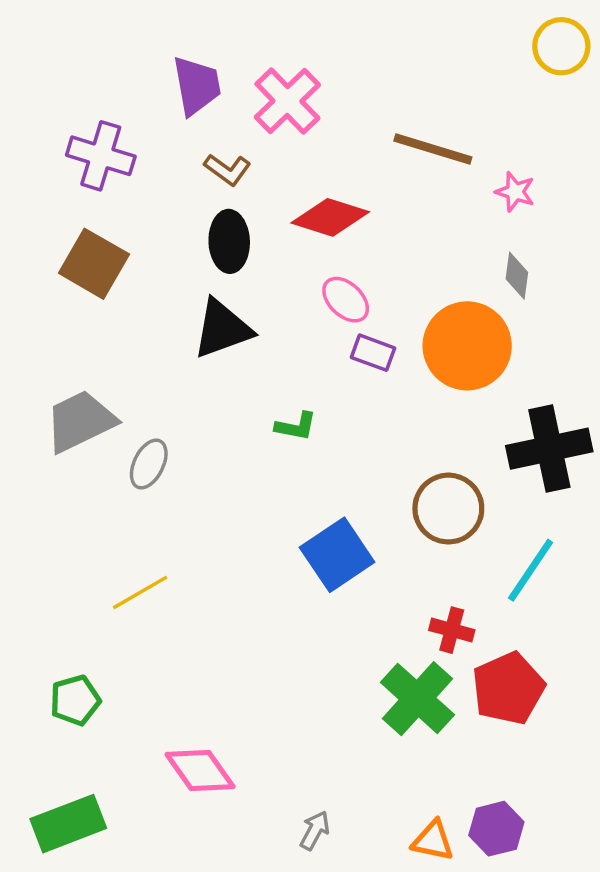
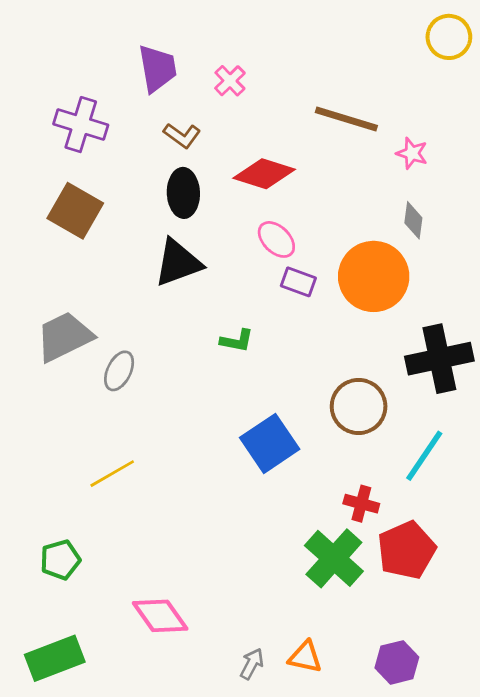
pink cross: (287, 101) -> (230, 81), size x0.6
orange triangle: (433, 841) -> (305, 657), moved

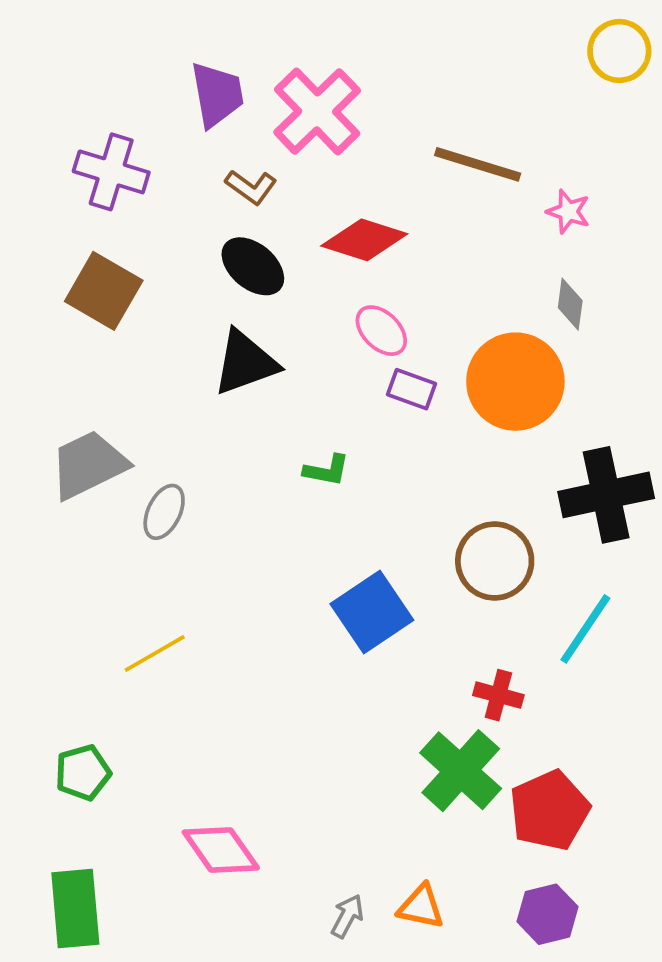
pink cross: (230, 81) -> (317, 111), size x2.0
black ellipse: (183, 193) -> (253, 266), turned -48
red pentagon: (406, 550) -> (549, 810), moved
green rectangle: (55, 658) -> (75, 909), turned -74

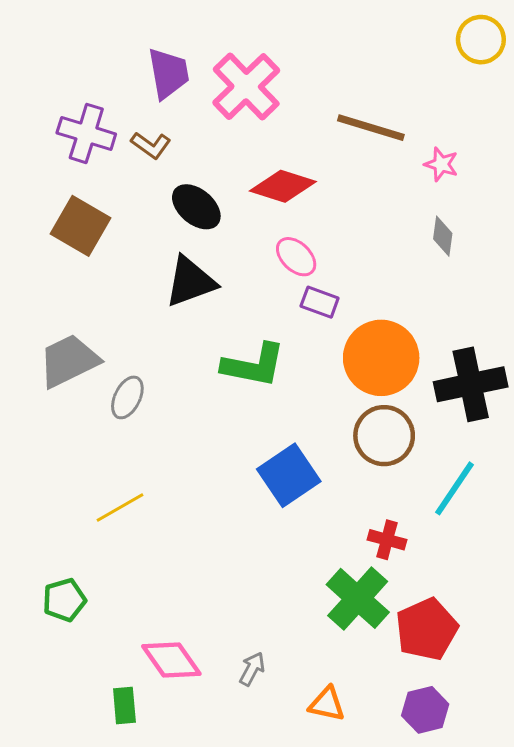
brown L-shape: (251, 187) -> (151, 145), moved
orange circle: (515, 382) -> (381, 358), moved
green L-shape: (327, 470) -> (254, 365), size x1.8
green rectangle: (75, 909) -> (124, 706), moved, size x0.6
gray arrow: (347, 916) -> (252, 669), moved

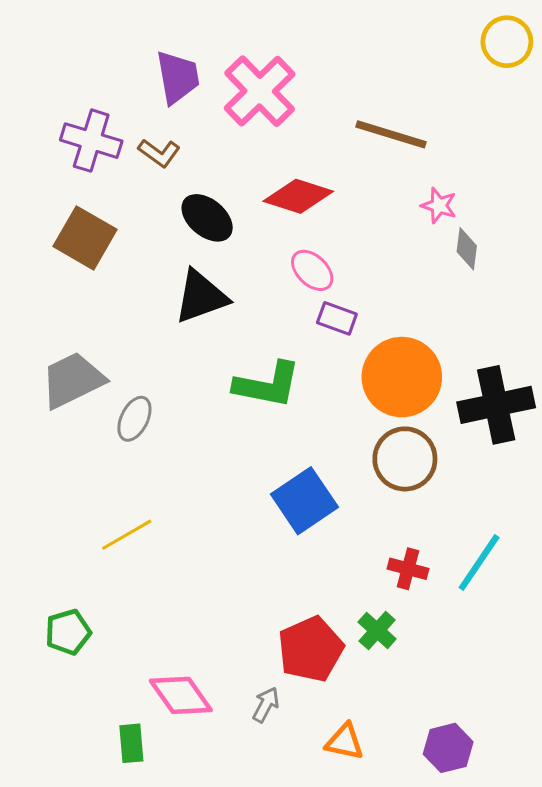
pink star: (441, 164) -> (439, 205), moved
cyan line: (454, 488) -> (479, 563), moved
green cross: (358, 598) -> (377, 631), size x0.6
red pentagon: (427, 629) -> (311, 649), moved

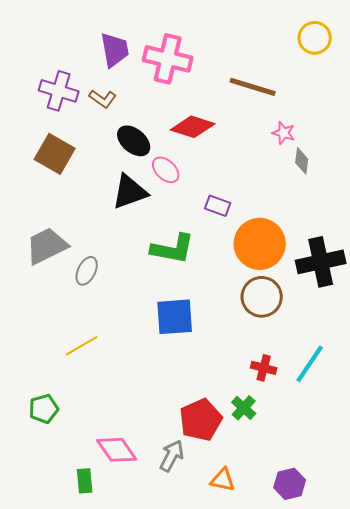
yellow circle: (507, 42) -> (315, 38), moved
pink cross: (260, 91) -> (168, 59), turned -33
pink ellipse: (312, 270) -> (166, 170), moved
blue square: (304, 501) -> (175, 317), moved, turned 30
gray arrow: (266, 705) -> (172, 456), size x1.4

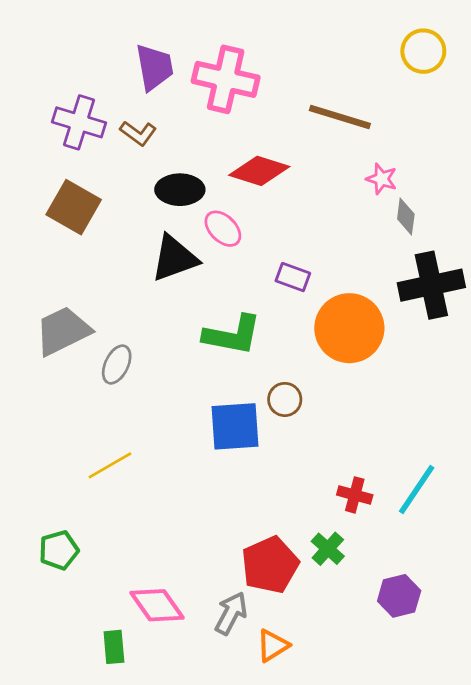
black ellipse: (134, 141) -> (180, 190), turned -40
black cross: (321, 262) -> (431, 285), moved
brown circle: (262, 297) -> (285, 399), moved, size x0.6
orange triangle: (223, 480) -> (273, 646), moved, turned -44
purple hexagon: (290, 484) -> (399, 596), moved

